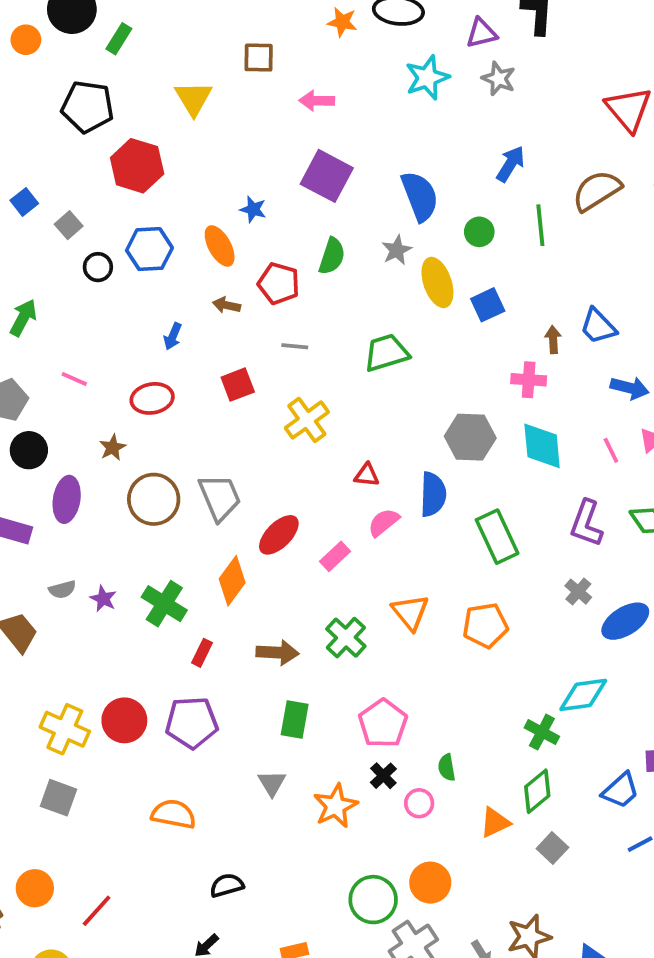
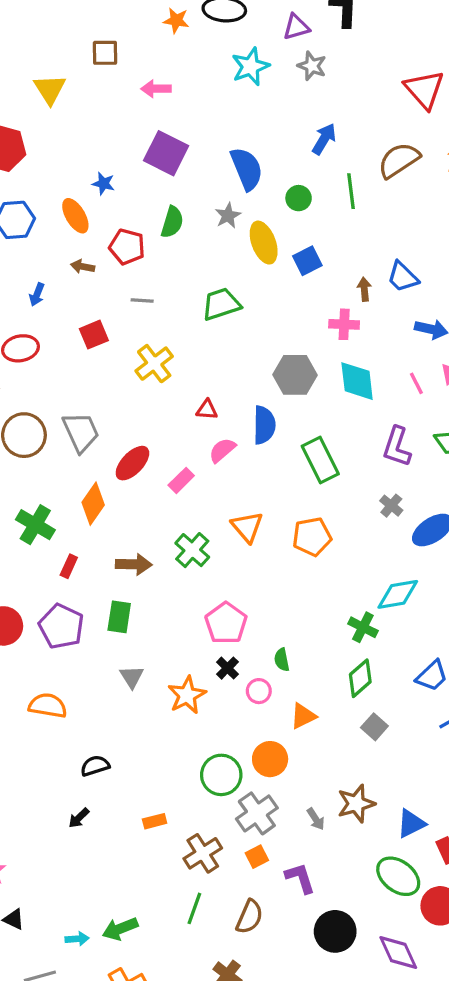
green rectangle: (295, 719) -> (119, 617), moved
purple pentagon: (192, 723) -> (61, 626), turned 30
orange triangle: (495, 822) -> (303, 716), moved

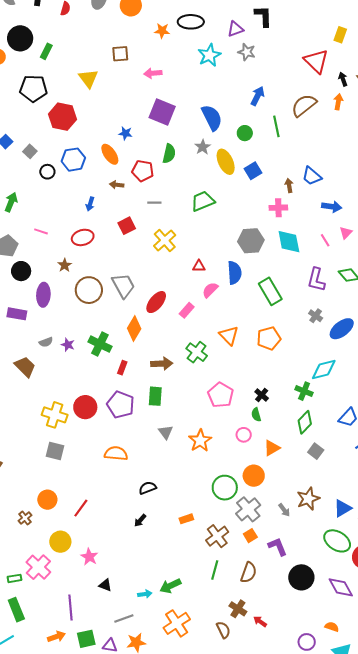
black cross: (227, 668) -> (262, 395), moved

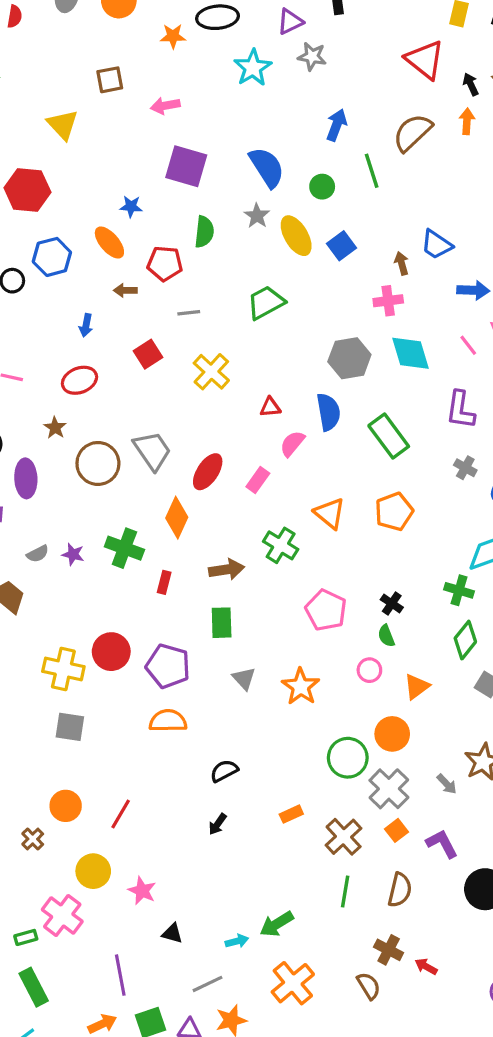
purple pentagon: (121, 405) -> (168, 666), moved

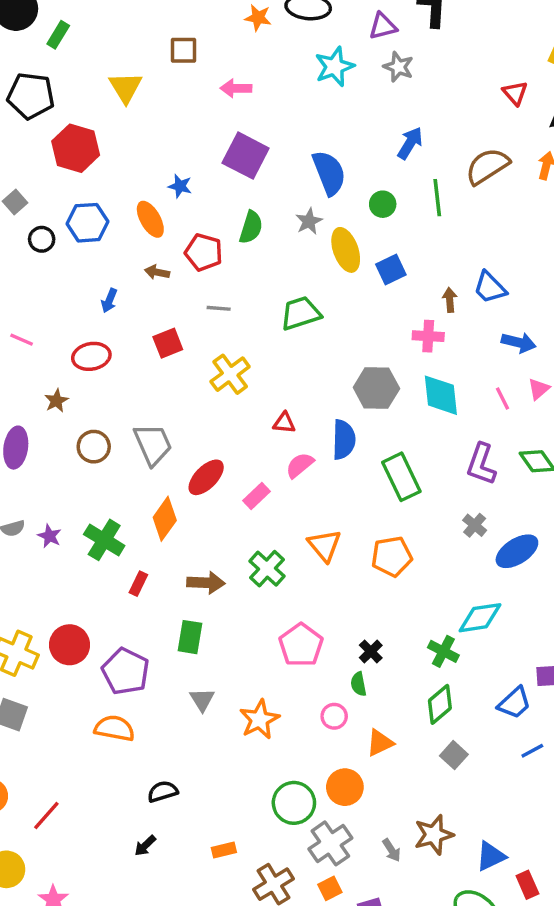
red triangle: (425, 60) -> (515, 93), size x0.6
brown circle: (98, 463) -> (94, 447), size x0.7

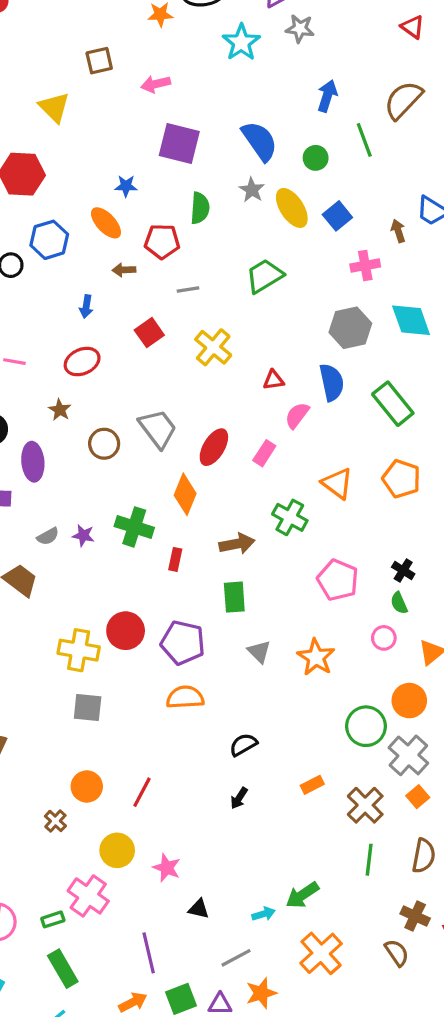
pink cross: (428, 336) -> (365, 266), moved
orange pentagon: (392, 556) -> (401, 479), turned -30

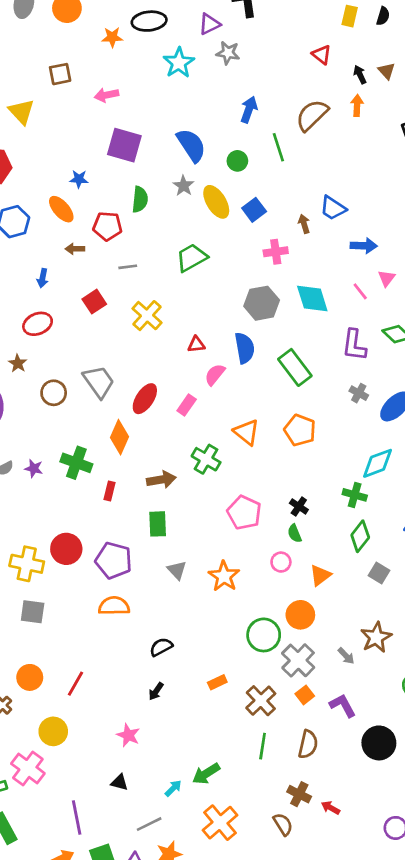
pink star: (167, 868) -> (128, 735), moved
cyan arrow: (263, 914) -> (173, 788), turned -30

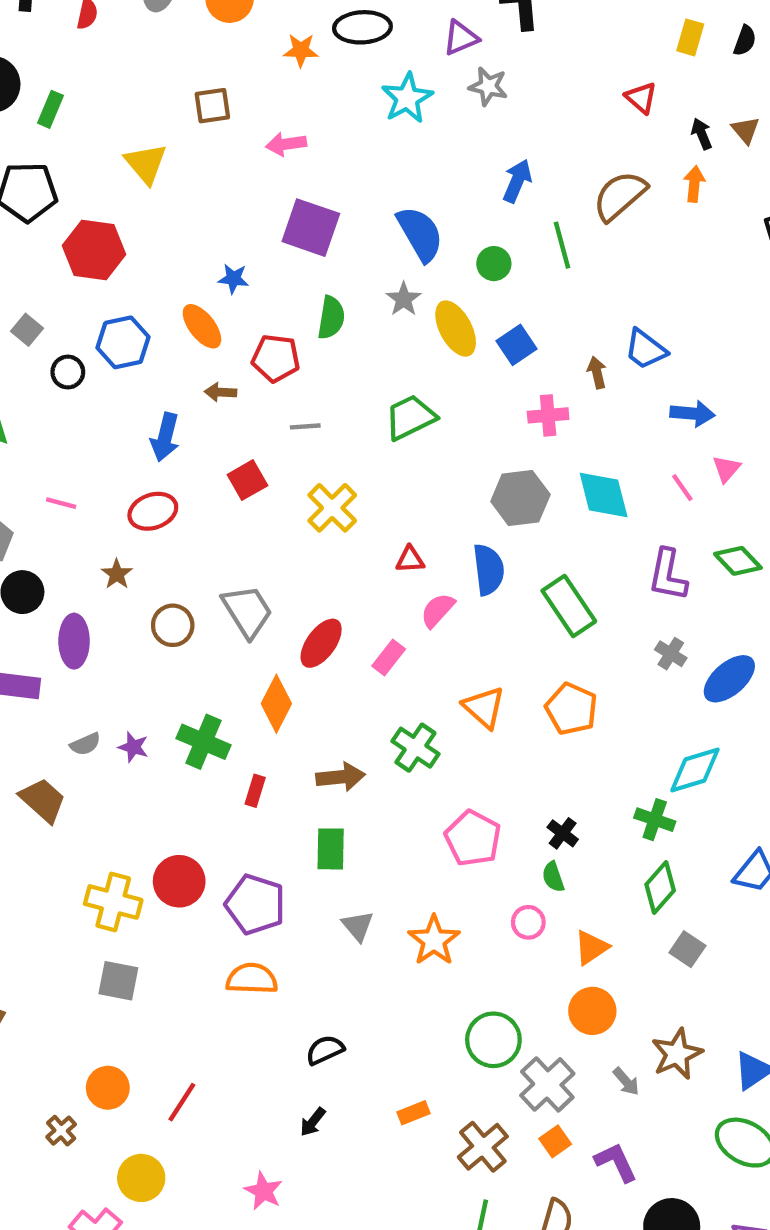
blue arrow: (43, 278) -> (165, 437), size x1.5
orange circle: (300, 615) -> (592, 1011), moved

